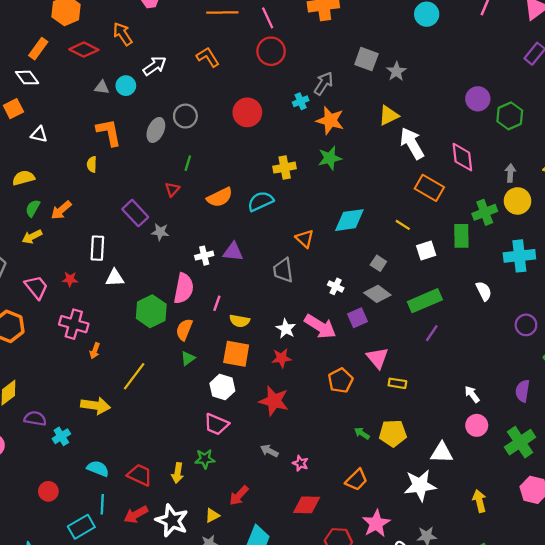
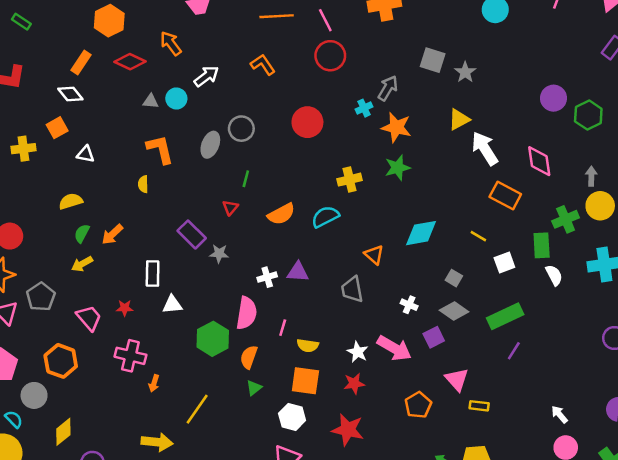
white semicircle: (484, 291) -> (554, 275), moved

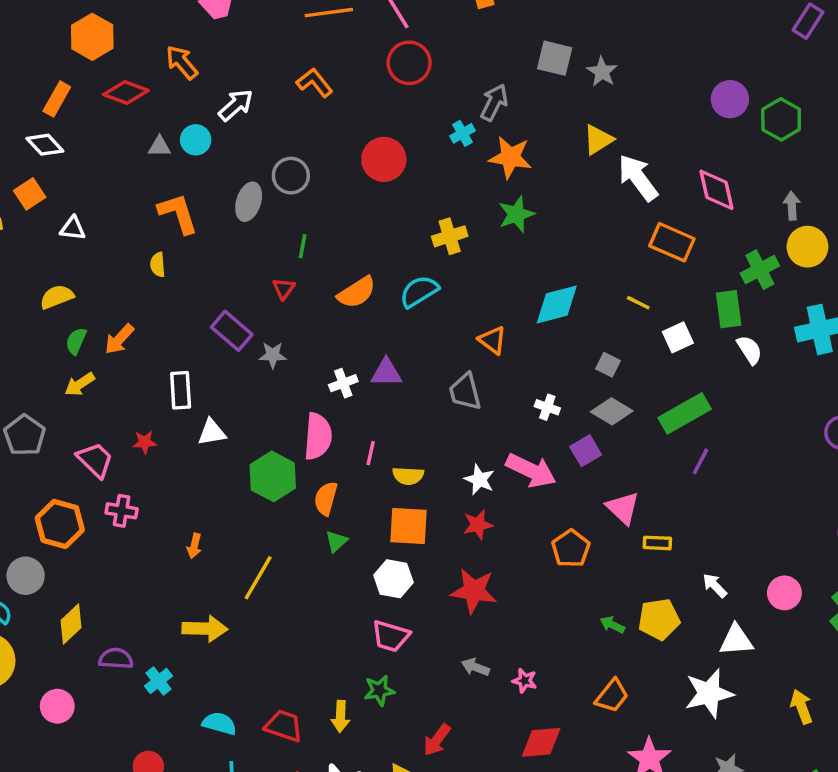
pink cross: (130, 356) -> (122, 511), moved, size x0.7
white arrow: (559, 414) -> (715, 586), moved

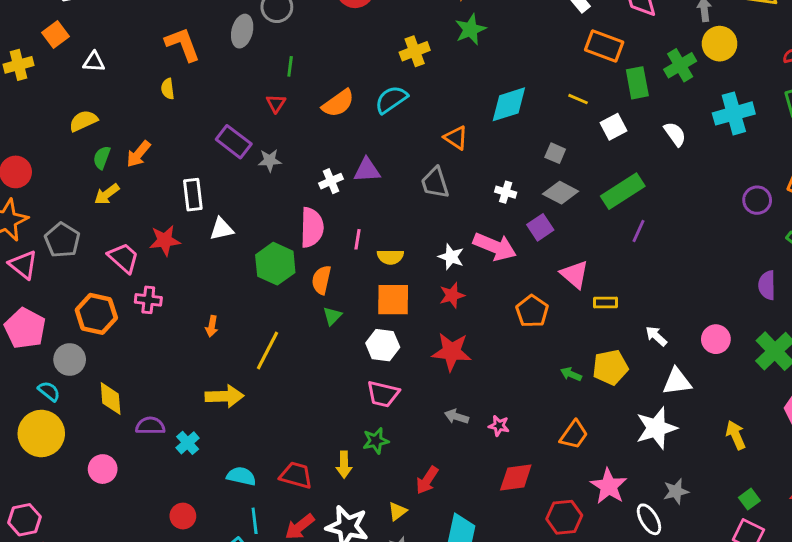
green rectangle: (729, 309) -> (637, 83), moved
red star: (145, 442) -> (165, 240), size x1.5
yellow diamond: (71, 624) -> (111, 399), turned -48

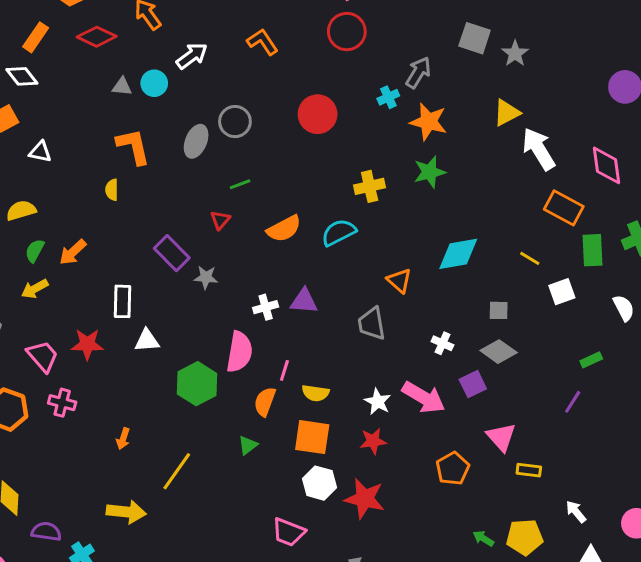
green line: (290, 66) -> (240, 184), turned 54
gray square: (555, 153) -> (499, 310), turned -30
green rectangle: (623, 191) -> (591, 360), moved, size x0.5
orange semicircle: (321, 280) -> (265, 402), moved
white hexagon: (383, 345) -> (320, 483), moved

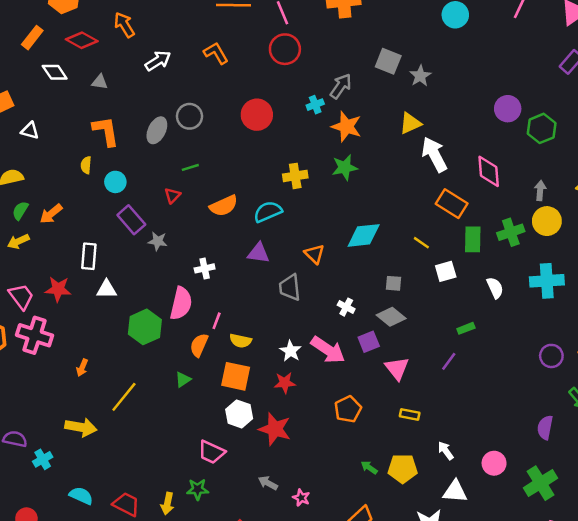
white diamond: (22, 76) -> (55, 72), moved
cyan circle: (154, 83) -> (115, 182), moved
purple triangle: (304, 301) -> (258, 253), moved
pink cross: (62, 403) -> (35, 335), size x1.6
pink triangle: (501, 437) -> (397, 368), moved

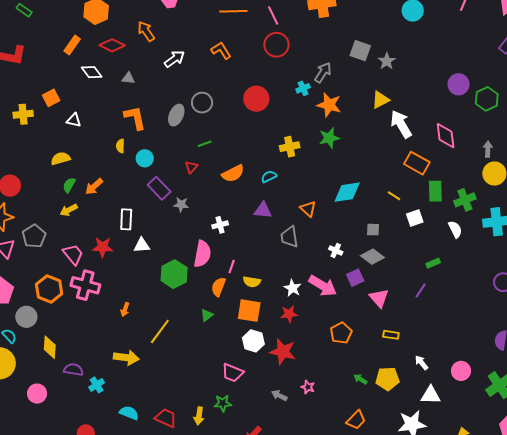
cyan semicircle: (268, 212) -> (269, 177), size x0.7
green cross: (511, 232) -> (465, 200), moved
pink star: (301, 498) -> (308, 387), moved

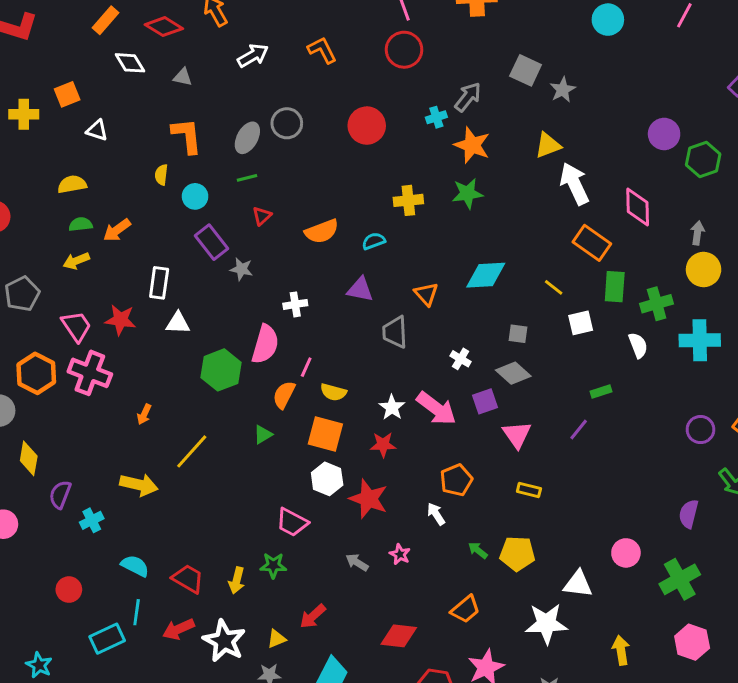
green line: (205, 144) -> (247, 178), moved
green semicircle: (69, 185) -> (81, 224), turned 49
white arrow: (421, 363) -> (436, 514), moved
purple semicircle: (73, 370) -> (60, 495), turned -84

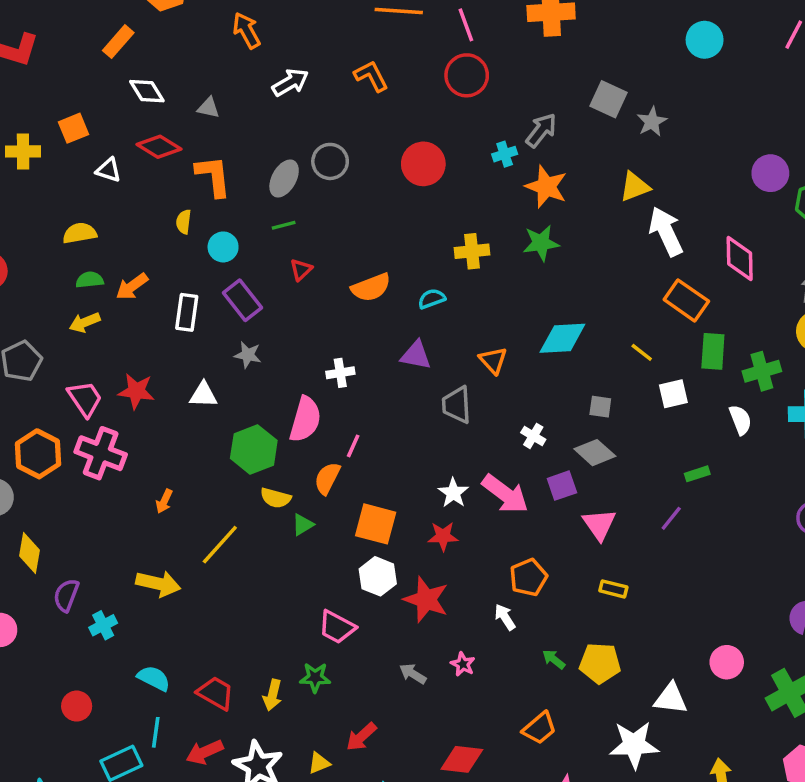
red diamond: (164, 27) -> (159, 147), moved
gray star: (241, 269) -> (248, 355), moved
white rectangle: (159, 283) -> (187, 312), moved
yellow semicircle: (333, 392) -> (276, 498), moved

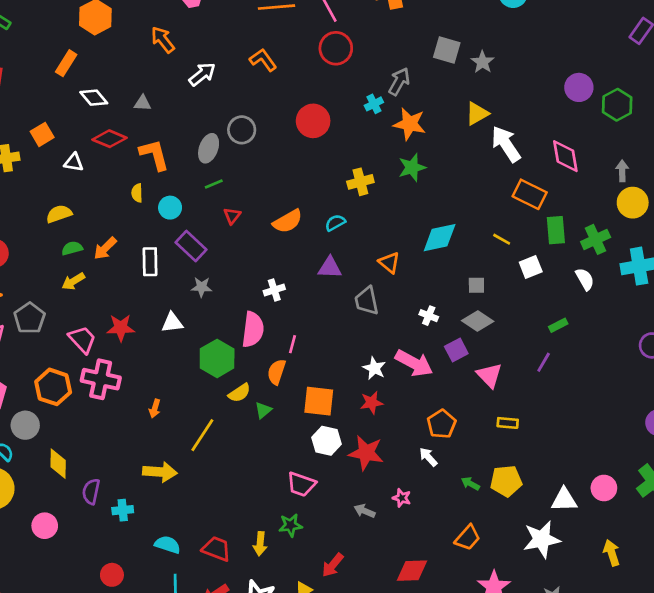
yellow semicircle: (276, 498) -> (239, 393), turned -40
cyan cross: (103, 625) -> (123, 510), turned 30
pink circle: (727, 662) -> (604, 488), moved

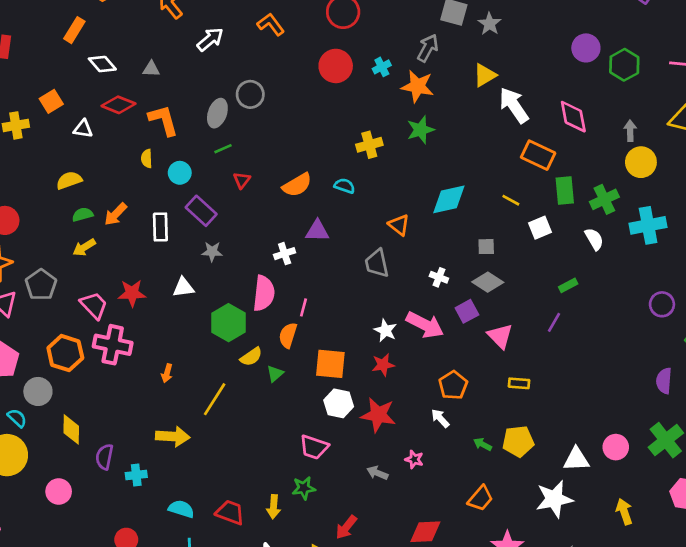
gray arrow: (399, 82) -> (428, 48), moved
red circle: (313, 121) -> (336, 66), moved
cyan semicircle: (335, 223) -> (345, 186), turned 48
purple triangle: (330, 268) -> (317, 231), moved

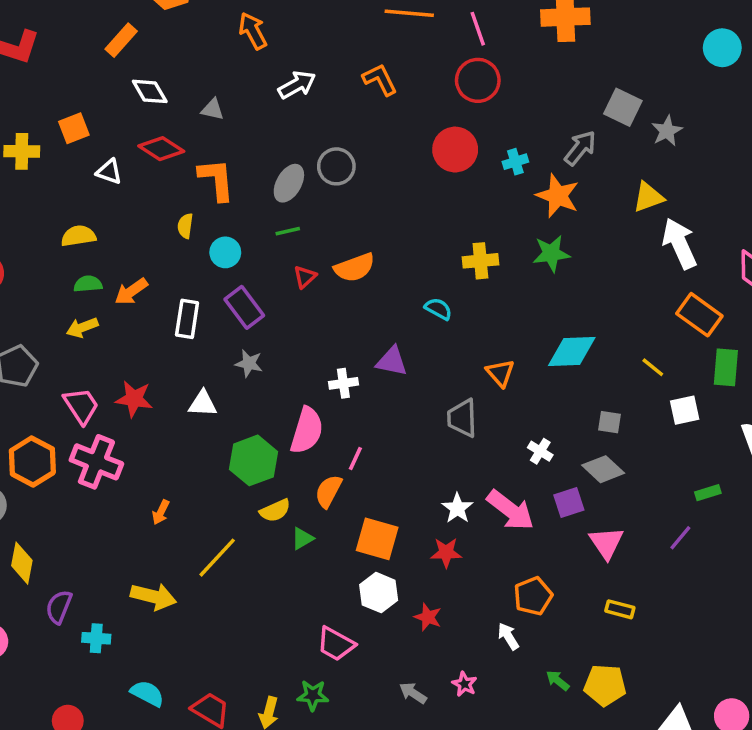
orange semicircle: (297, 185) -> (355, 268), moved
red star: (378, 415) -> (428, 617), size x0.6

